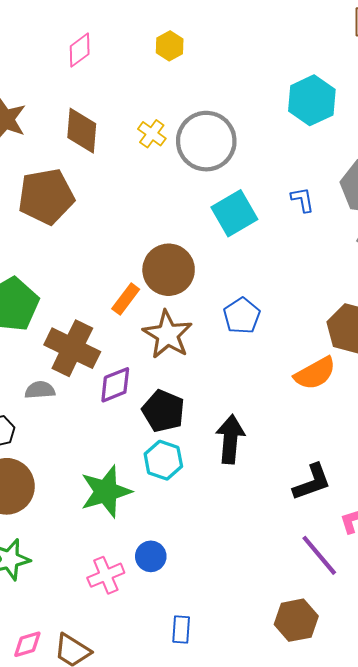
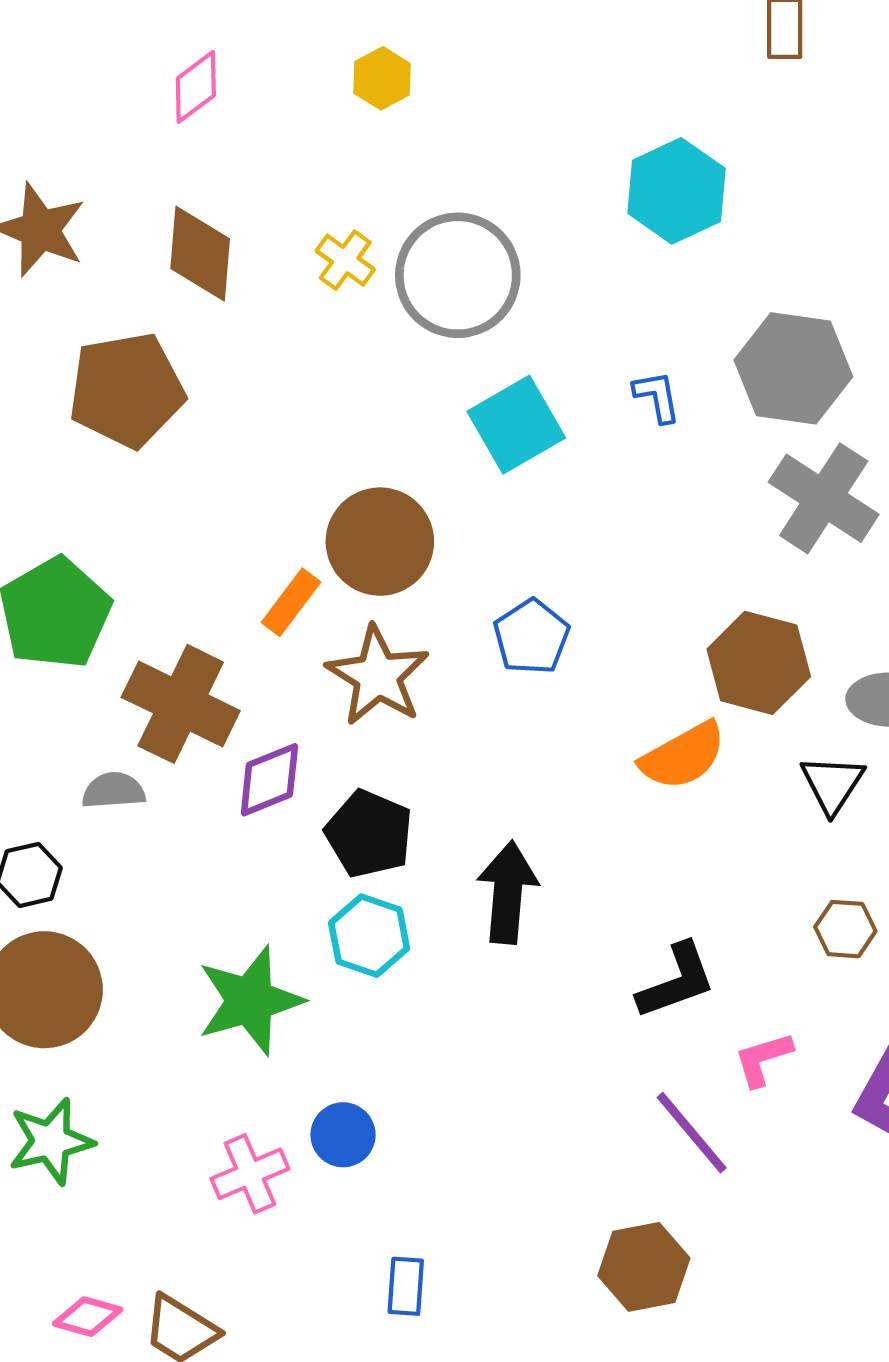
pink diamond: (27, 644) -> (88, 1317), turned 32

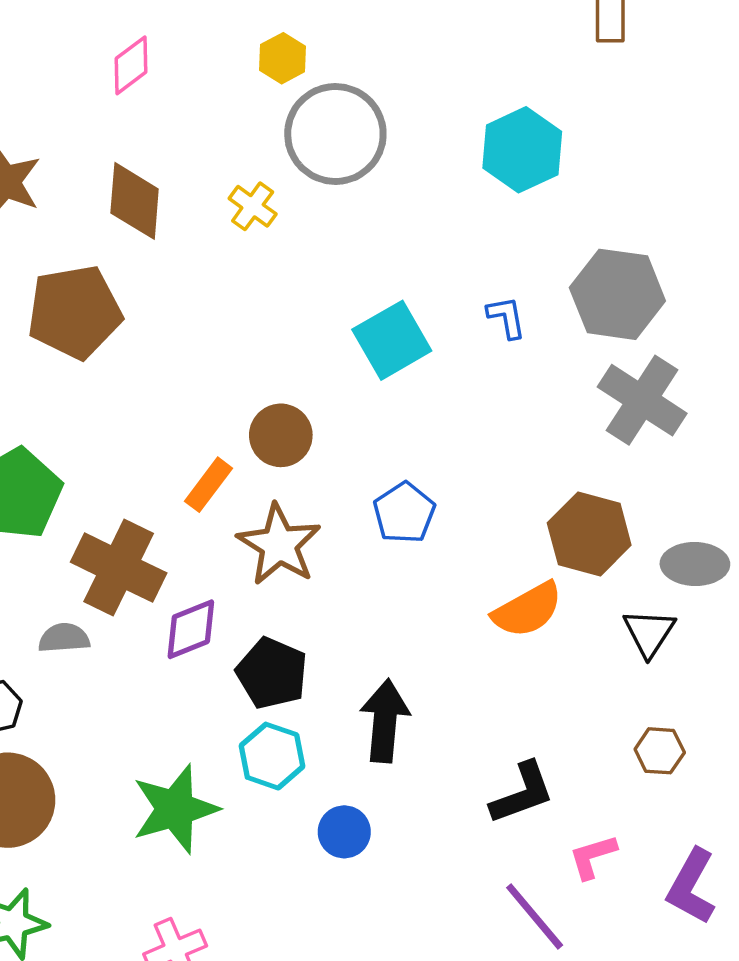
gray circle: (458, 275) -> (335, 134), moved
brown circle: (380, 542) -> (281, 435), size x0.7
blue circle: (343, 1135) -> (344, 832), moved

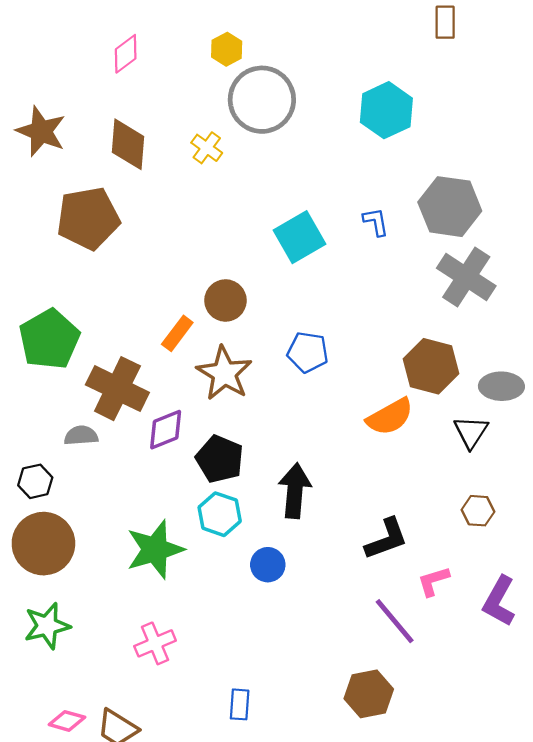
blue pentagon: (404, 513) -> (308, 352), turned -30

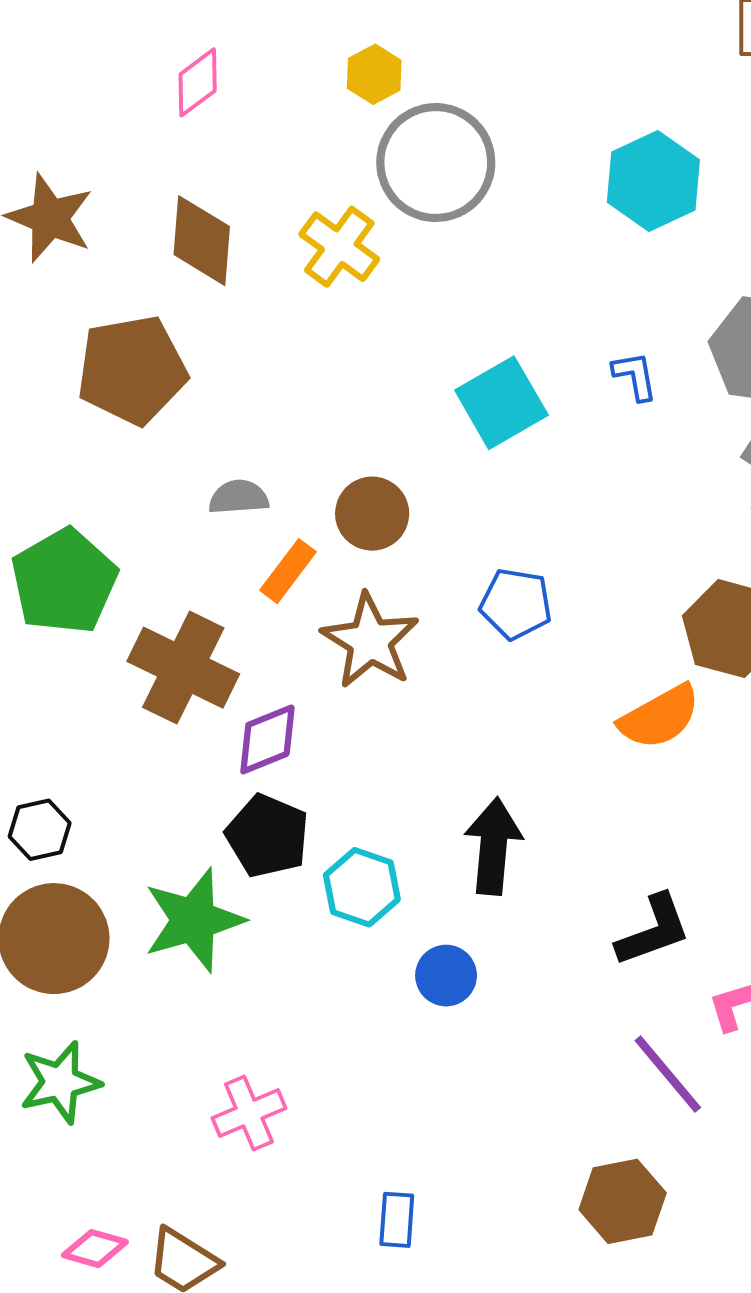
yellow cross: (207, 148) -> (339, 247), size x1.4
gray semicircle: (81, 436) -> (239, 497), moved
black pentagon: (220, 459) -> (267, 836), moved
green star: (155, 549) -> (194, 920), moved

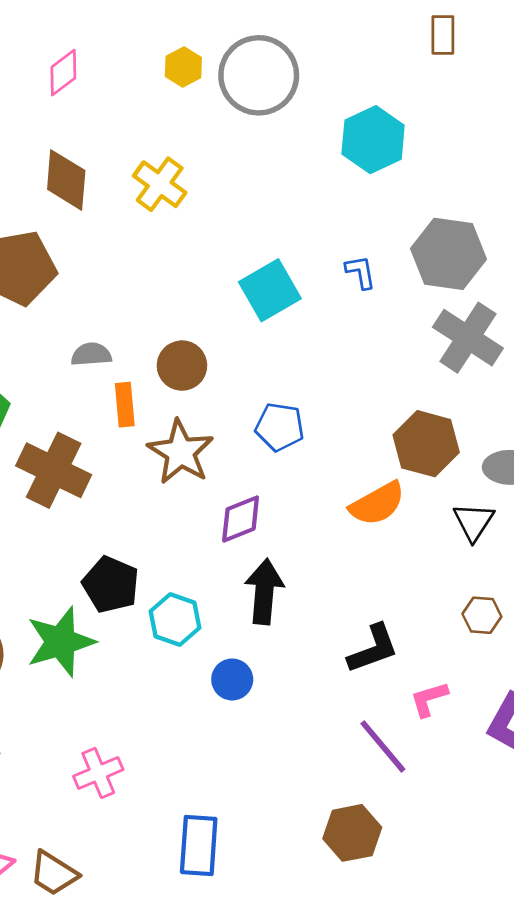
gray circle: (436, 163) -> (259, 75), moved
orange rectangle: (288, 571) -> (125, 405), turned -42
purple diamond: (267, 739) -> (241, 519), moved
blue rectangle: (397, 1220) -> (199, 845), size x1.6

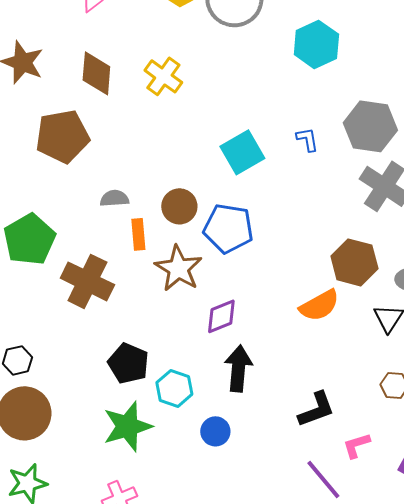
blue pentagon: (280, 427) -> (228, 228), moved, size x1.4
green star: (61, 642) -> (127, 426), moved

